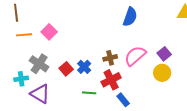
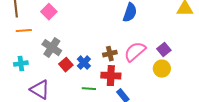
pink square: (49, 32) -> (49, 12), moved
gray cross: (39, 64) -> (52, 48), moved
cyan cross: (21, 79) -> (21, 64), moved
red cross: (111, 80) -> (111, 76), turned 30

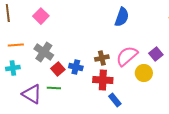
orange line: (24, 31) -> (16, 45), moved
blue cross: (84, 63) -> (76, 67), turned -32
yellow circle: (162, 69) -> (144, 73), moved
green line: (89, 89) -> (54, 88), moved

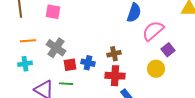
pink square: (41, 16) -> (53, 12), turned -35
pink semicircle: (127, 56) -> (153, 31), moved
red square: (58, 69) -> (70, 65), turned 32

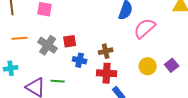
purple square: (168, 50) -> (172, 65), moved
cyan cross: (25, 64) -> (11, 68), moved
red square: (70, 65) -> (70, 41), moved

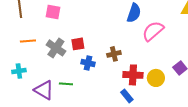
yellow circle: (148, 66) -> (156, 78), moved
red cross: (107, 73) -> (133, 75), moved

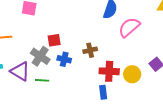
gray cross: (56, 48) -> (40, 56), moved
purple triangle: (44, 90) -> (20, 71), moved
blue rectangle: (127, 96) -> (103, 92), turned 32

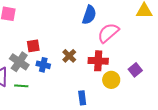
brown cross: (90, 50) -> (69, 56), turned -32
red cross: (109, 71) -> (98, 61), moved

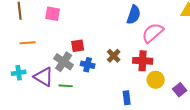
purple square: (135, 70) -> (180, 90), moved

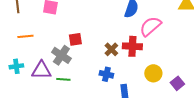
red cross: (143, 61) -> (132, 46), moved
blue cross: (88, 65) -> (106, 74), moved
purple triangle: (44, 77) -> (41, 70), turned -30

